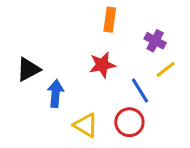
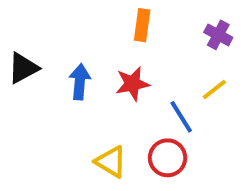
purple cross: (155, 41) -> (218, 35), moved
black triangle: (28, 69) -> (23, 68), moved
blue arrow: (56, 94) -> (80, 82), moved

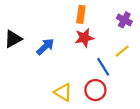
blue arrow: (80, 82) -> (45, 47), turned 42
red star: (132, 84) -> (84, 38), moved

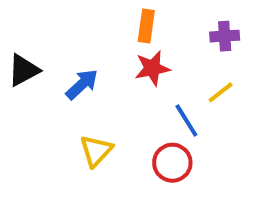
purple cross: (124, 20) -> (225, 36), turned -32
yellow triangle: (63, 92) -> (96, 151), moved, turned 42

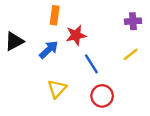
orange rectangle: (146, 26) -> (55, 15), moved
red star: (152, 68) -> (76, 35), moved
blue line: (186, 120) -> (91, 64), moved

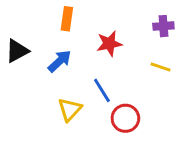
red star: (76, 35) -> (109, 44), moved
yellow line: (131, 54) -> (161, 67), turned 56
blue line: (91, 64) -> (102, 90), moved

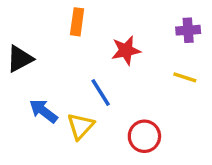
blue arrow: (60, 61) -> (43, 111), moved, turned -100
blue line: (102, 90) -> (101, 92), moved

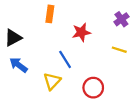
purple cross: (188, 30) -> (121, 19), turned -32
blue arrow: (43, 111) -> (18, 65), moved

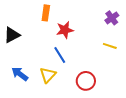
red star: (81, 32) -> (65, 30), moved
blue arrow: (18, 65) -> (20, 74), moved

